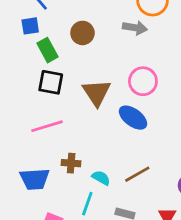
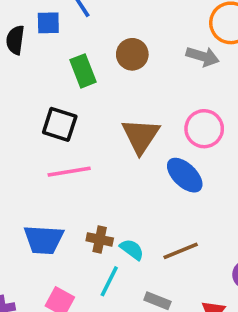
blue square: (30, 26) -> (48, 23), moved
black square: (51, 82) -> (60, 124), moved
brown cross: (71, 163) -> (100, 239), moved

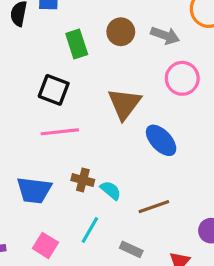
gray arrow: (203, 56) -> (165, 35), moved
pink circle: (204, 129) -> (182, 78), moved
brown cross: (100, 239) -> (83, 180), moved
cyan semicircle: (132, 249) -> (111, 190), moved

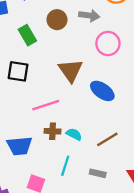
pink line: (60, 132) -> (46, 105), moved

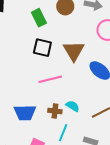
black square: (18, 71) -> (42, 48), moved
brown cross: (53, 131) -> (55, 111), moved

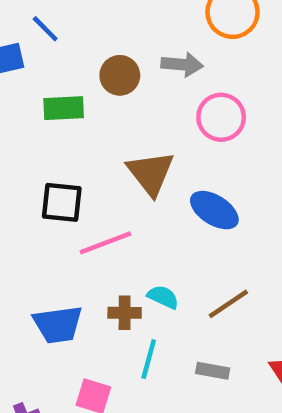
green rectangle: (39, 18) -> (64, 108), turned -60
black square: (42, 48) -> (62, 202), moved

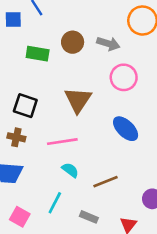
blue ellipse: (214, 210) -> (126, 129), moved
pink line: (105, 243) -> (62, 142), moved
brown cross: (125, 313) -> (16, 137), moved

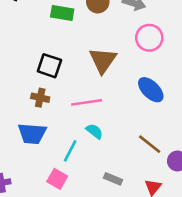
brown line: (106, 182) -> (150, 144), moved, turned 60
cyan line: (55, 203) -> (70, 151), moved
pink square: (20, 217) -> (57, 179), moved

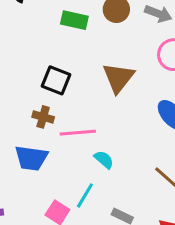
pink line: (87, 102) -> (78, 133), moved
cyan line: (70, 151) -> (85, 195), moved

